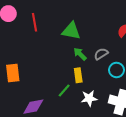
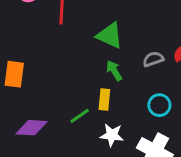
gray semicircle: (101, 54) -> (153, 59), moved

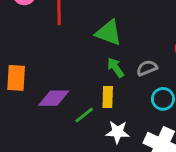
gray semicircle: (153, 59) -> (147, 68), moved
purple diamond: (31, 128) -> (54, 98), moved

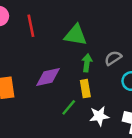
green arrow: (116, 68) -> (87, 63), turned 54
purple diamond: (54, 98) -> (48, 77), moved

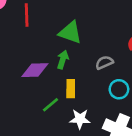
green arrow: (87, 63) -> (63, 60), moved

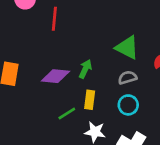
green triangle: (70, 32) -> (127, 48), moved
cyan circle: (119, 89) -> (128, 105), moved

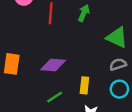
green arrow: (85, 69) -> (84, 13), moved
green line: (67, 114) -> (55, 97), moved

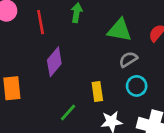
purple diamond: (53, 65) -> (54, 62), moved, turned -40

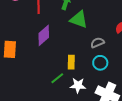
green triangle: (120, 30) -> (79, 19), moved
green line: (68, 113) -> (57, 78), moved

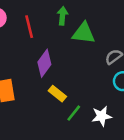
yellow rectangle: (71, 62) -> (57, 94), moved, turned -40

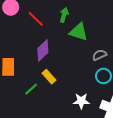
red line: (29, 27) -> (36, 19), turned -42
green line: (74, 113) -> (31, 89), moved

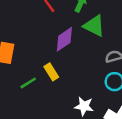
purple diamond: (43, 50) -> (64, 39), moved

